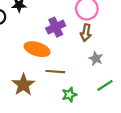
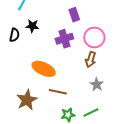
purple cross: (56, 27) -> (64, 39), moved
green line: (105, 85) -> (91, 113), moved

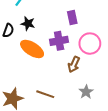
brown arrow: (91, 60) -> (74, 64), moved
orange ellipse: (44, 69) -> (32, 49), moved

